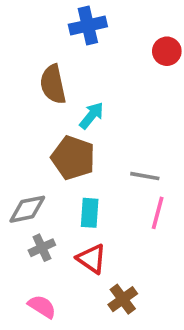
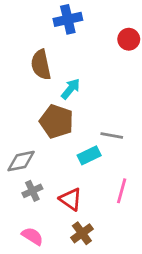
cyan rectangle: (90, 213) -> (89, 155), moved, turned 60
pink line: (158, 213) -> (122, 191), moved
brown cross: (123, 299) -> (82, 233), moved

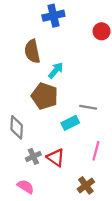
gray diamond: (21, 161) -> (17, 127), turned -75
gray cross: (32, 191) -> (33, 156), moved
brown cross: (82, 233) -> (86, 185), moved

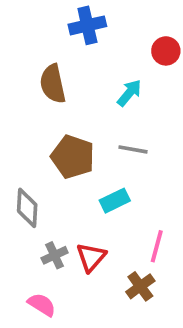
cyan arrow: (56, 70) -> (129, 93), moved
gray line: (88, 107) -> (133, 149), moved
red triangle: (56, 158) -> (91, 257), turned 36
brown cross: (86, 185) -> (140, 286), moved

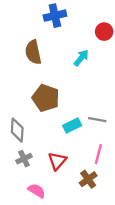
gray line: (133, 149) -> (97, 120), moved
gray cross: (55, 255) -> (24, 159), moved
pink semicircle: (42, 305) -> (37, 191), moved

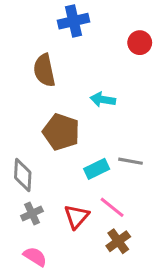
cyan arrow: (81, 58) -> (103, 100), moved, turned -120
pink line: (98, 154) -> (112, 207), moved, turned -66
pink semicircle: (37, 191) -> (35, 257), moved

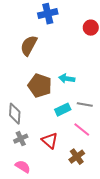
brown semicircle: (44, 70) -> (29, 46), turned 40
cyan arrow: (103, 100) -> (67, 79), moved
pink line: (112, 207) -> (82, 130), moved
red triangle: (77, 217) -> (50, 141), turned -30

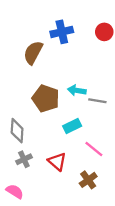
blue cross: (48, 14) -> (62, 32), moved
gray line: (85, 105) -> (97, 101), moved
pink semicircle: (23, 167) -> (15, 191), moved

